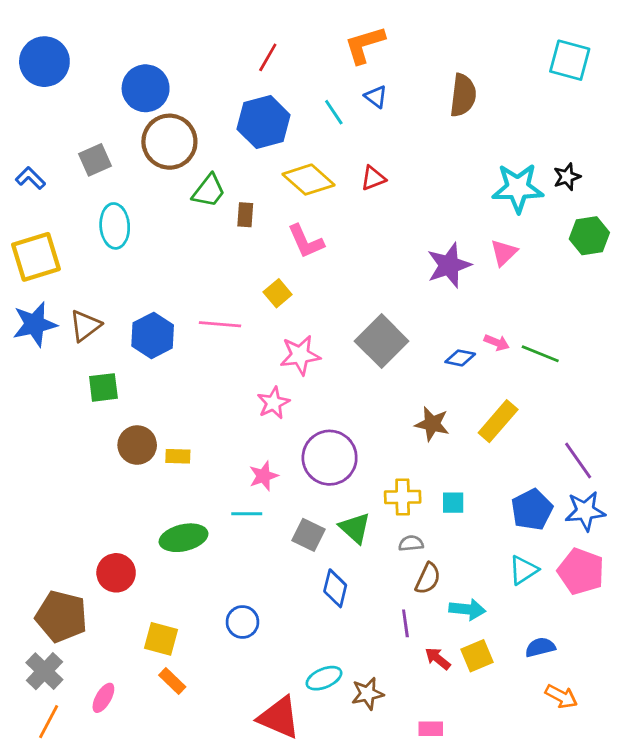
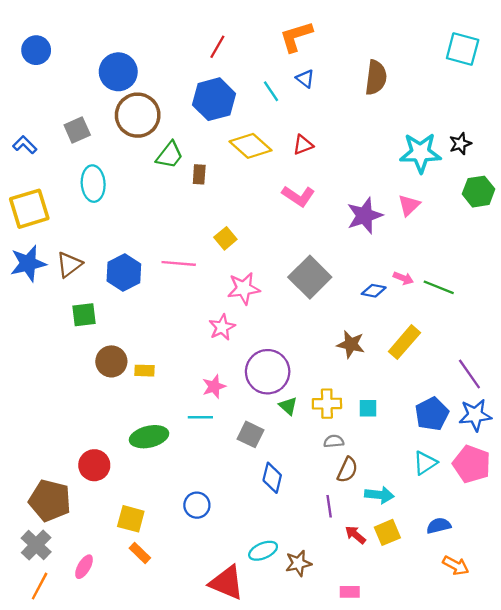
blue circle: (44, 62) -> (36, 50), size x0.7
pink L-shape: (306, 241) -> (298, 196), moved, turned -32
green triangle: (355, 528) -> (288, 406), moved, size x0.7

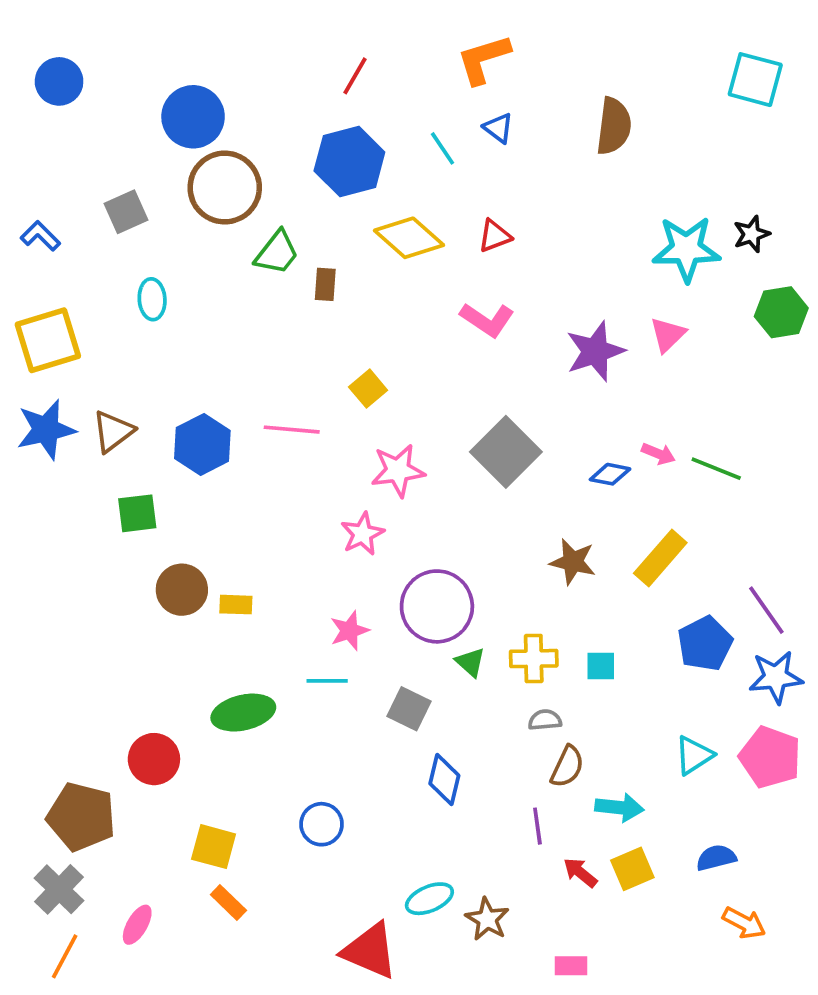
cyan ellipse: (93, 184) -> (152, 299), size x0.7
blue pentagon: (432, 414) -> (705, 644), moved
brown star: (298, 563) -> (487, 919), turned -30

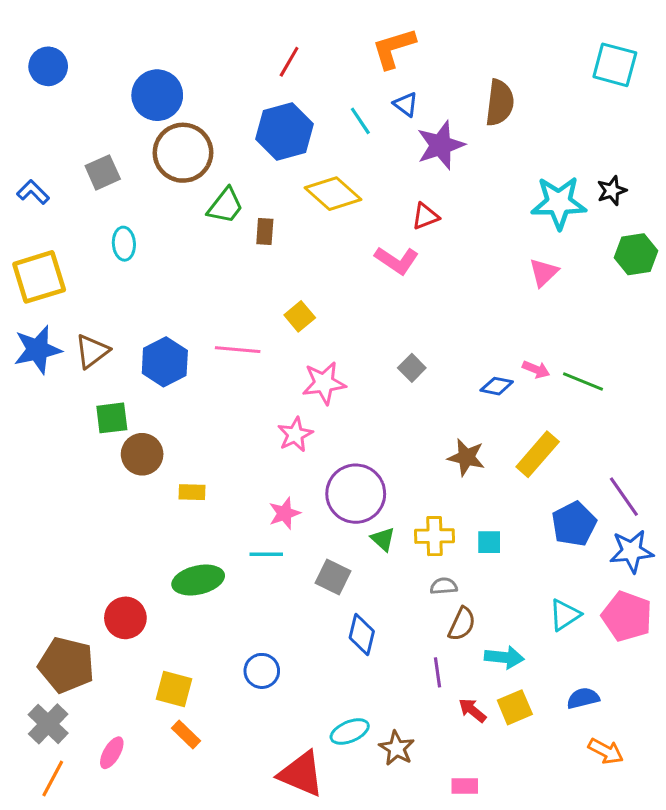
red triangle: (495, 236) -> (425, 216), moved
purple star: (595, 351) -> (441, 145), moved
gray square: (506, 452) -> (412, 368), size x0.5
brown circle: (182, 590) -> (142, 454), moved

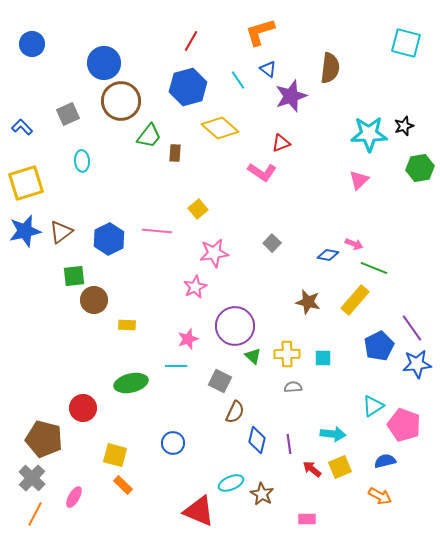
green line: (583, 382) -> (374, 268), moved
pink pentagon: (627, 616) -> (404, 425), moved
brown semicircle: (462, 624) -> (235, 412), moved
blue diamond: (362, 635) -> (257, 440), moved
orange arrow: (606, 751) -> (380, 496), moved

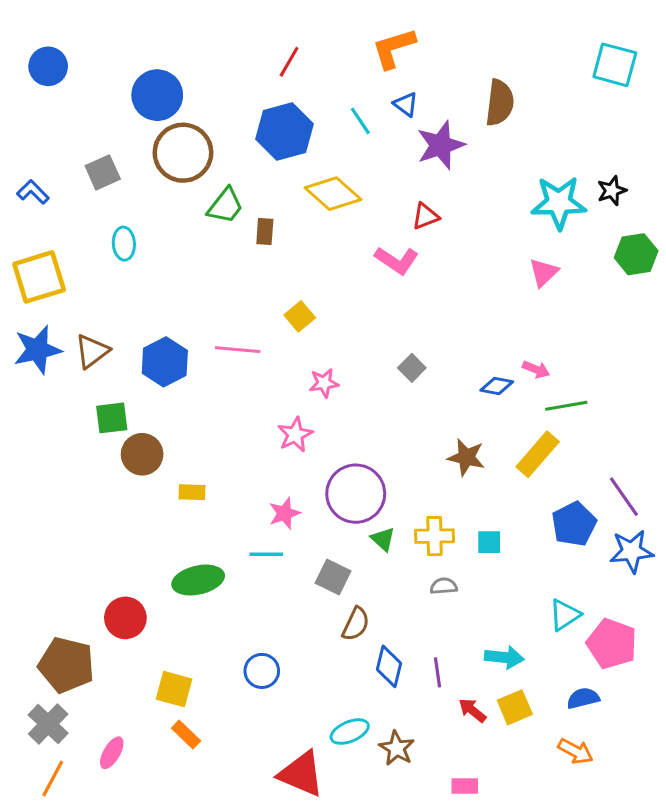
pink star: (214, 253) -> (324, 383), size x0.7
green line: (374, 268) -> (566, 406), turned -32

